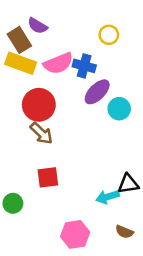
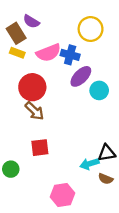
yellow circle: (109, 35) -> (91, 29), size x1.5
yellow rectangle: (21, 63) -> (17, 53), size x0.6
brown semicircle: (124, 232) -> (106, 179), moved

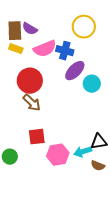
purple semicircle: (31, 21) -> (30, 29), moved
brown rectangle: (16, 33) -> (15, 31), turned 30
pink hexagon: (63, 195) -> (58, 155), moved

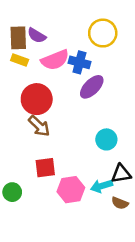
cyan circle: (92, 84) -> (106, 139), moved

